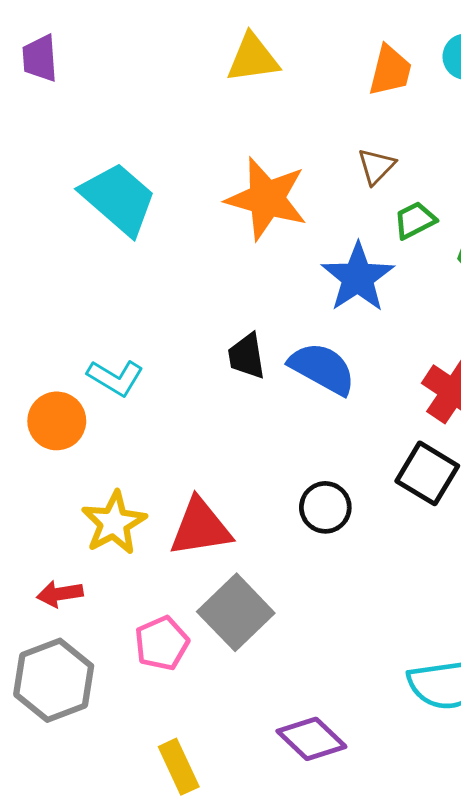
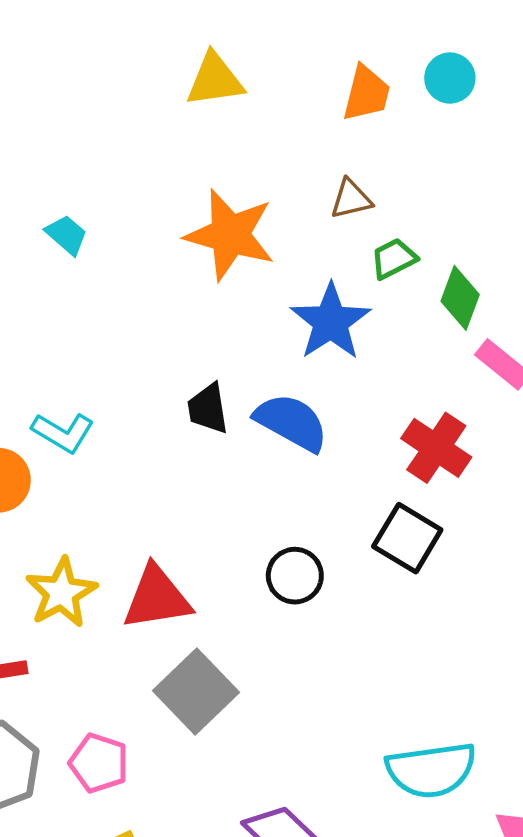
brown triangle: (376, 166) -> (351, 199), turned 33
cyan trapezoid: (119, 199) -> (66, 235), size x0.5
pink pentagon: (162, 643) -> (99, 763), moved, turned -30

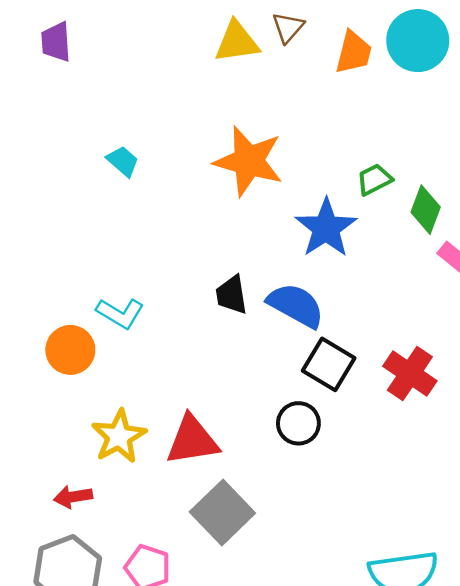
cyan circle: (450, 78) -> (418, 41), size x1.6
brown triangle: (351, 199) -> (288, 27), moved, turned -36
red cross: (436, 448) -> (410, 374), moved
black square: (407, 538) -> (329, 364), moved

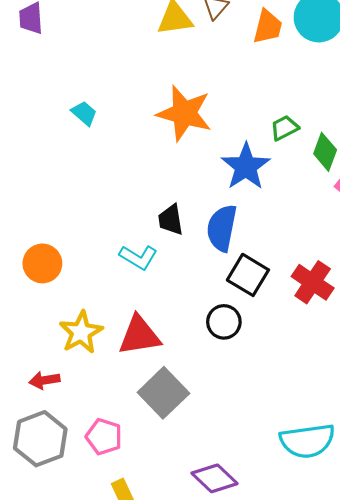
blue semicircle: (296, 305) -> (222, 228), turned -108
cyan L-shape: (120, 313) -> (138, 257), moved

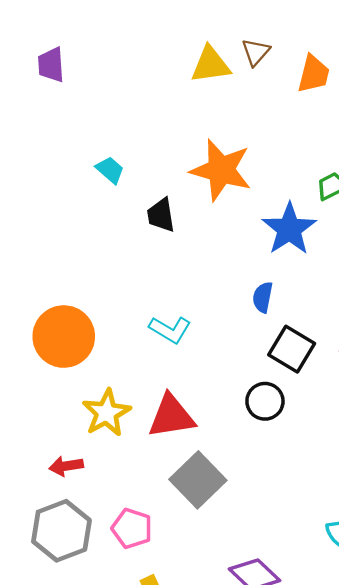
black trapezoid: (171, 220) -> (161, 215), moved
blue semicircle: (222, 228) -> (263, 297), size x0.6
orange circle: (42, 263) -> (64, 337), size x1.4

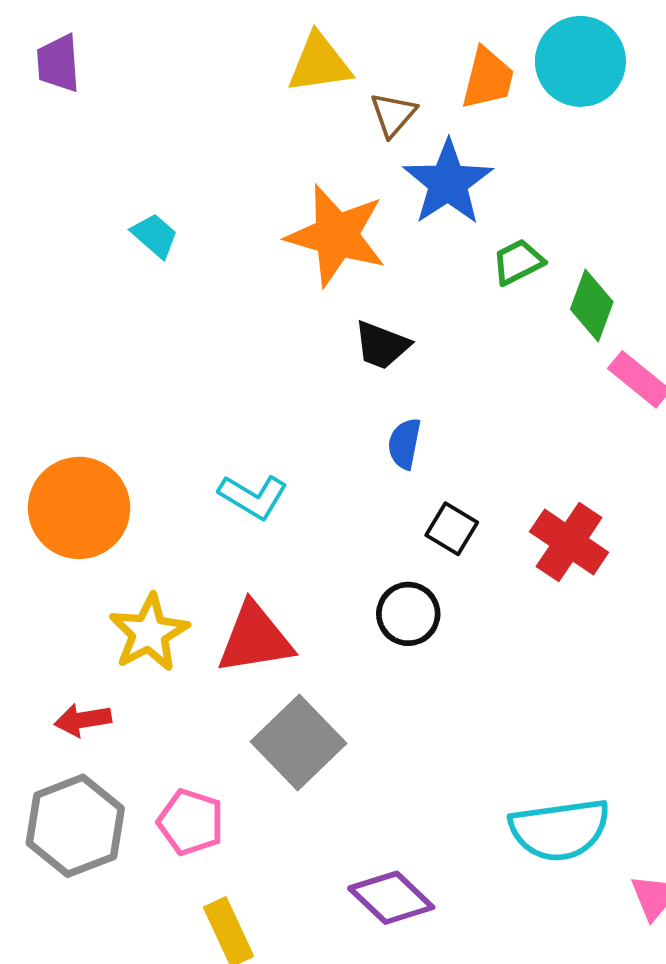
brown triangle: (256, 52) -> (393, 114), moved
black trapezoid: (161, 215) -> (382, 345), moved, turned -60
blue star: (289, 229) -> (448, 182), moved
black square: (292, 349) -> (452, 529), size x0.7

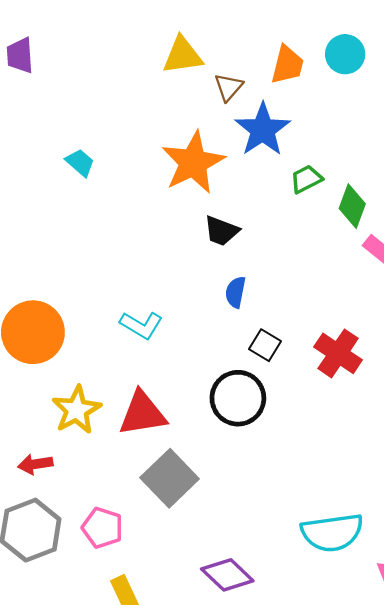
cyan circle: (580, 61) -> (345, 54), size x0.7
orange star: (336, 235) -> (193, 163), turned 30
black circle: (408, 614) -> (238, 398), size x1.4

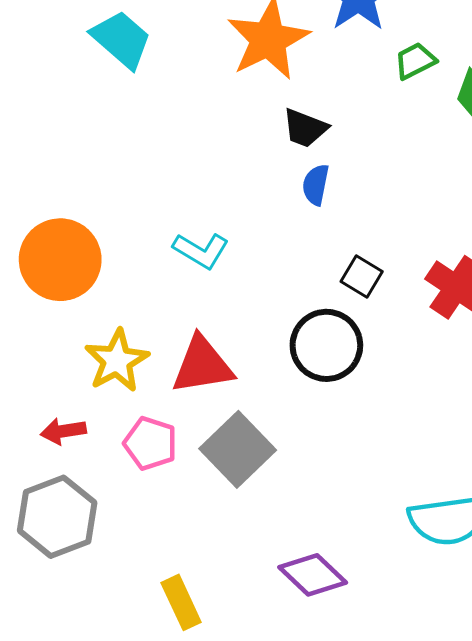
cyan trapezoid: (80, 163) -> (121, 39), size x1.6
blue semicircle: (236, 292) -> (316, 185), moved
pink pentagon: (102, 528) -> (150, 443), moved

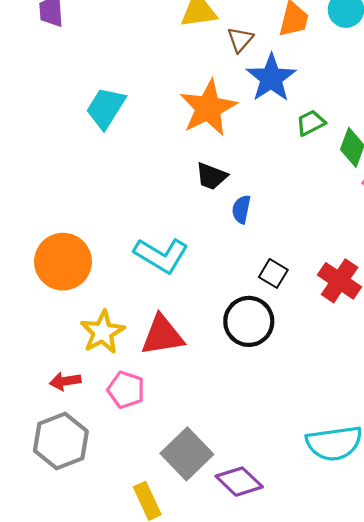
cyan trapezoid: (121, 39) -> (106, 108), turned -99
black trapezoid: (305, 128) -> (211, 176), moved
cyan L-shape: (201, 251) -> (161, 255), size x1.4
gray square: (238, 449) -> (187, 454), moved

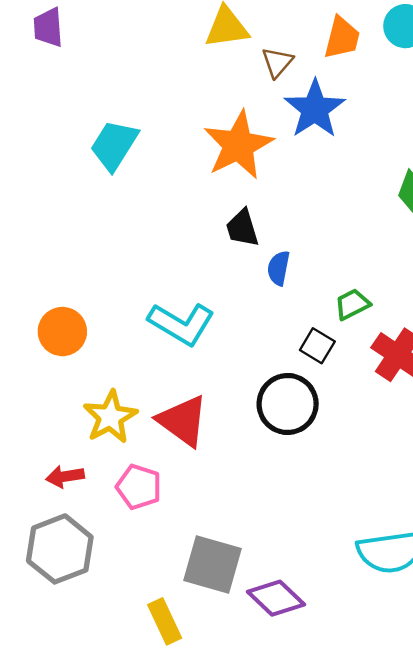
green trapezoid: (311, 123) -> (352, 304), moved
black trapezoid: (211, 176) -> (242, 228), turned 52
orange circle: (63, 262) -> (62, 332), size x0.7
red triangle: (162, 335) -> (183, 421), turned 45
gray square: (187, 454) -> (213, 564), turned -30

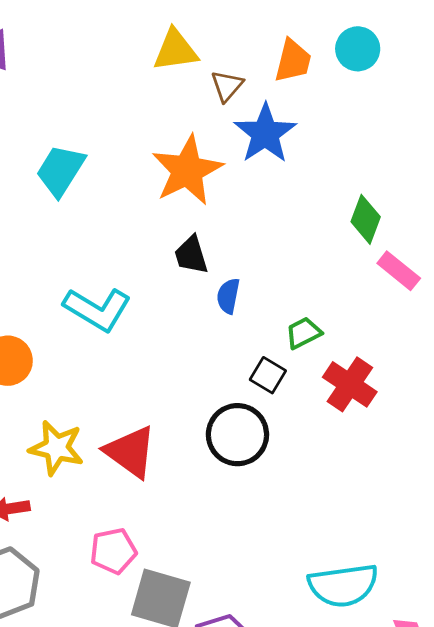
cyan L-shape: (181, 324) -> (97, 309), moved
yellow star: (110, 417) -> (56, 448), turned -30
pink pentagon: (139, 487) -> (113, 551), moved, turned -30

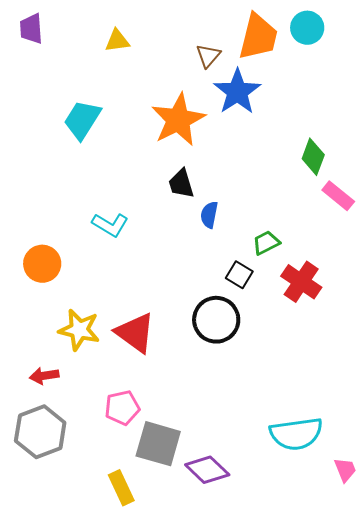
yellow triangle: (175, 50) -> (117, 41), moved, size x0.7
orange trapezoid: (293, 61) -> (258, 37), size x1.4
cyan L-shape: (97, 309) -> (110, 225), size x0.7

